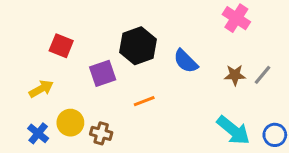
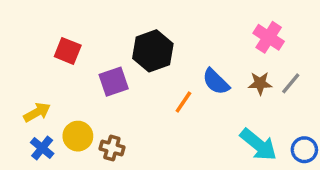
pink cross: (236, 18) -> (269, 37), moved
blue semicircle: (186, 61) -> (216, 82), moved
yellow arrow: (41, 89) -> (37, 112), moved
orange line: (144, 101) -> (183, 102), moved, turned -35

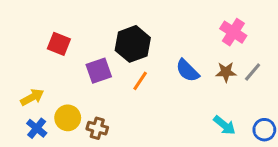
orange line: (183, 102) -> (140, 81), moved
cyan arrow: (258, 145) -> (224, 125), size x0.7

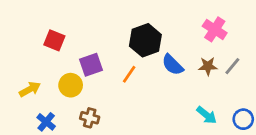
black hexagon: (133, 44) -> (145, 40), moved
yellow circle: (68, 118) -> (71, 85), moved
blue cross: (37, 128) -> (46, 122), moved

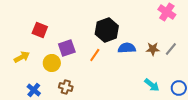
pink cross: (215, 29) -> (167, 12), moved
blue semicircle: (173, 65) -> (127, 48), turned 132
yellow arrow: (30, 89) -> (22, 57), moved

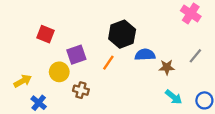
brown star: (153, 49) -> (167, 67), moved
yellow arrow: (22, 57) -> (23, 81), moved
brown cross: (66, 87) -> (81, 90), moved

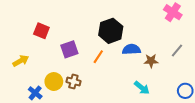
yellow circle: (59, 72) -> (54, 82), moved
yellow arrow: (23, 81) -> (21, 61), moved
cyan arrow: (174, 97) -> (142, 88), moved

